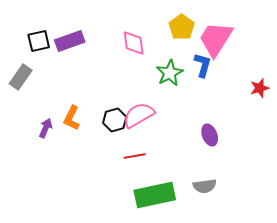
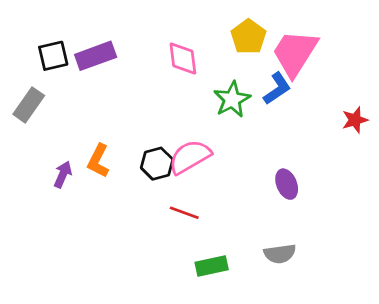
blue L-shape: (203, 65) -> (277, 89), turned 40
red line: (135, 156) -> (184, 213), turned 30
green rectangle: (155, 195) -> (212, 266), size x0.6

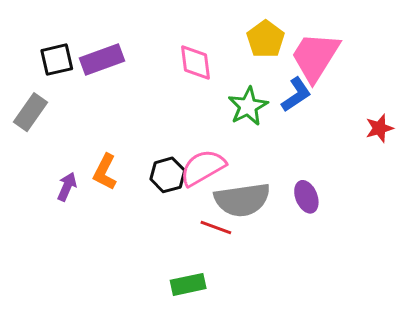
red line: (184, 213) -> (216, 227), moved
gray semicircle: (280, 254) -> (242, 200), moved, size x1.6
green rectangle: (212, 266) -> (188, 284), moved

